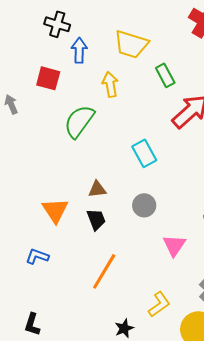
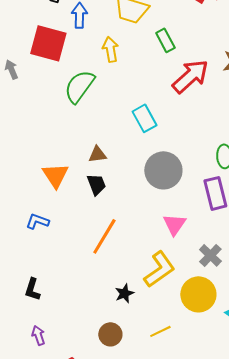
red square: (48, 78) -> (48, 43), size x1.5
gray circle: (144, 205) -> (163, 170), moved, size x1.6
pink triangle: (174, 245) -> (174, 224), moved
yellow L-shape: (159, 304) -> (159, 269), size x1.4

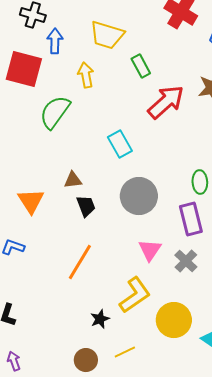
black trapezoid: (96, 184) -> (86, 206), moved
gray cross: (210, 255) -> (186, 261), moved
yellow line: (160, 331) -> (125, 352), moved

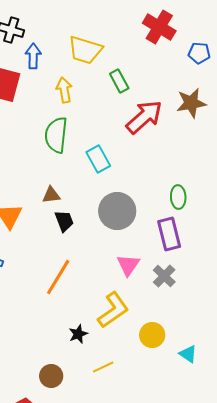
green semicircle: (55, 112) -> (56, 135), moved, turned -30
yellow circle: (174, 320) -> (152, 335), size x0.7
brown circle: (86, 360) -> (51, 376), moved

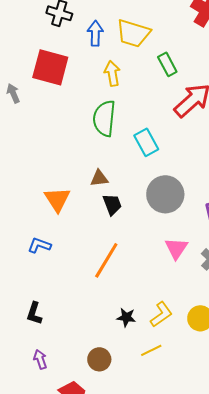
blue arrow: (33, 56) -> (95, 33), moved
yellow L-shape: (113, 310) -> (161, 314), moved, size x0.7
black star: (78, 334) -> (126, 317), turned 30

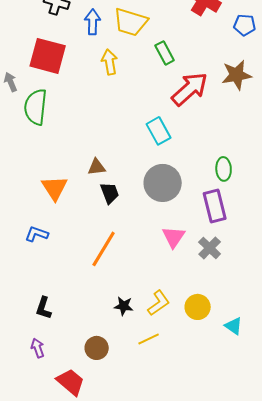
green semicircle: (104, 118) -> (36, 107), moved
cyan rectangle: (146, 142) -> (159, 131), moved
black L-shape: (34, 313) -> (44, 308), moved

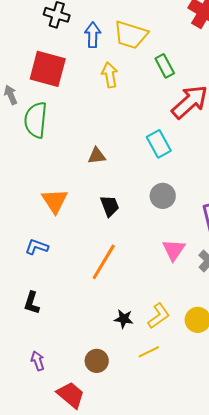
brown triangle: (97, 167) -> (97, 156), moved
gray circle: (163, 183) -> (163, 196), size x0.7
black L-shape: (44, 308) -> (32, 303), moved

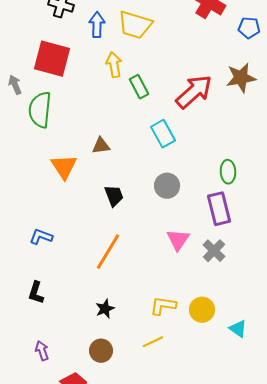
green rectangle: (165, 66) -> (139, 87), moved
orange triangle: (55, 201) -> (64, 167), moved
yellow L-shape: (159, 316) -> (163, 306), turned -136
black star: (124, 319) -> (105, 309), moved, turned -30

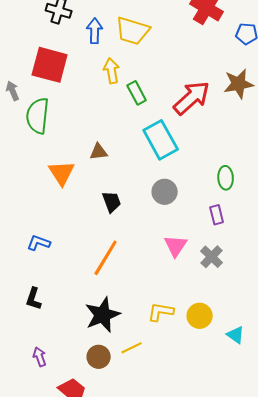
cyan rectangle: (163, 134) -> (161, 140), size x1.4
purple rectangle: (219, 209) -> (217, 215), size x0.6
black star: (105, 309) -> (103, 315), size x1.8
yellow line: (153, 342) -> (132, 348), moved

